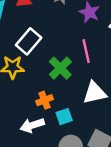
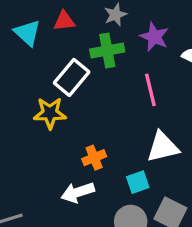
green cross: (60, 68) -> (107, 50), moved, turned 35
cyan square: (64, 117) -> (138, 182), moved

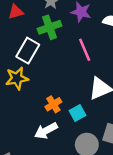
cyan square: (138, 182) -> (77, 113), moved

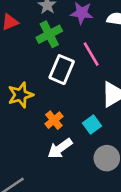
white rectangle: (28, 51) -> (62, 70), moved
orange cross: (53, 104) -> (54, 120), moved

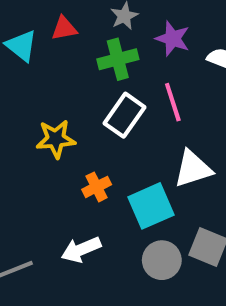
cyan square: (92, 125) -> (151, 206), size x1.6
white arrow: (60, 148) -> (81, 250), moved

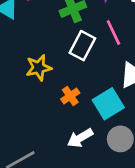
white arrow: (81, 250) -> (80, 138), moved

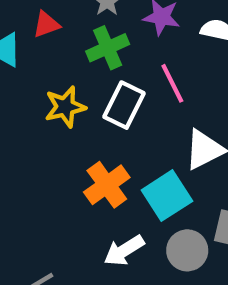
yellow star: (39, 68) -> (65, 107), moved
orange cross: (70, 96) -> (107, 185), size x1.5

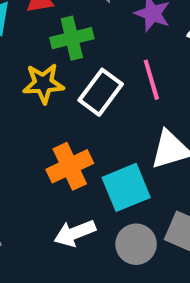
green cross: (108, 48) -> (72, 38), moved

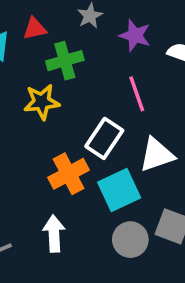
white rectangle: (101, 92) -> (104, 138), moved
white arrow: (75, 233) -> (54, 234), moved, turned 111

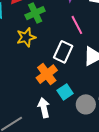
cyan square: (119, 190) -> (65, 92), moved, size x0.7

